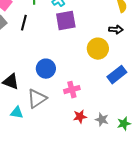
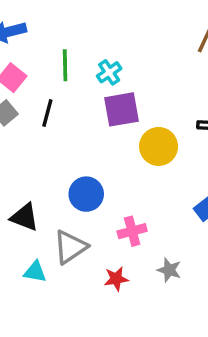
yellow circle: (98, 49) -> (159, 146), moved
red star: (80, 117) -> (116, 279), moved
gray star: (102, 120) -> (169, 270), moved

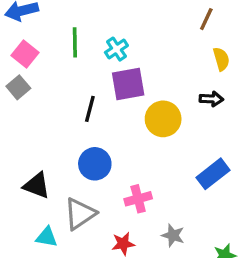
black line: (47, 113) -> (90, 109), moved

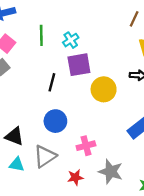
gray star: (173, 235) -> (111, 172), size x1.5
cyan triangle: (47, 237) -> (17, 164), moved

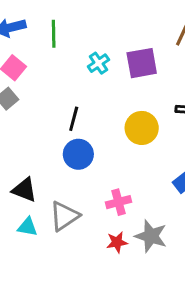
green line: (41, 35) -> (54, 34), moved
purple square: (79, 65) -> (142, 63), moved
blue circle: (55, 121) -> (78, 154), moved
red star: (75, 177) -> (117, 242), moved

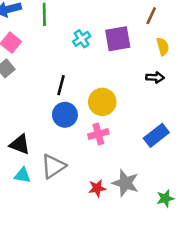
yellow circle: (142, 128) -> (102, 102), moved
pink cross: (118, 202) -> (98, 134), moved

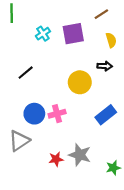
brown line: (151, 16) -> (101, 14), turned 32
black line: (61, 85) -> (26, 73), turned 35
yellow circle: (102, 102) -> (80, 82), moved
blue circle: (65, 115) -> (34, 114), moved

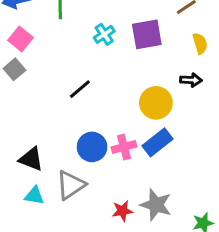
blue rectangle: (106, 115) -> (157, 142), moved

